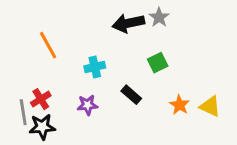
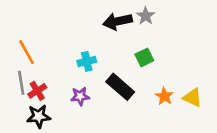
orange line: (48, 45) -> (27, 52), moved
black rectangle: (131, 95) -> (120, 87), size x1.5
gray line: (23, 112) -> (21, 83), moved

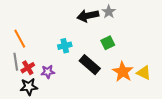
purple star: (80, 96) -> (48, 72), moved
orange star: (164, 96) -> (123, 72), size x1.5

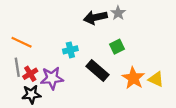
orange line: (20, 39) -> (22, 42), turned -36
purple star: (48, 72) -> (52, 78), size x1.5

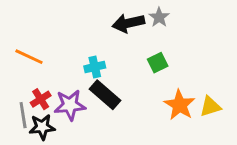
gray line: (17, 67) -> (23, 115), moved
black rectangle: (98, 70) -> (105, 95), moved
yellow triangle: (156, 79) -> (210, 106), turned -42

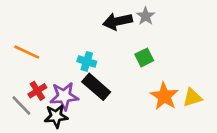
cyan cross: (95, 67) -> (87, 61), turned 30
gray line: (23, 115) -> (21, 106), turned -35
black star: (42, 127) -> (56, 116), moved

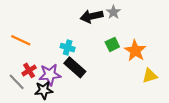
orange star: (164, 96) -> (135, 51), moved

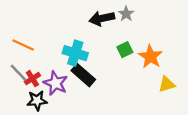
cyan cross: (68, 48) -> (75, 53), size x1.5
purple star: (50, 75) -> (56, 83), turned 30
gray line: (17, 82) -> (19, 73), moved
black star: (44, 90) -> (37, 101), moved

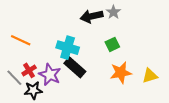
orange star: (150, 57) -> (121, 73), moved, turned 30
gray line: (19, 73) -> (14, 78), moved

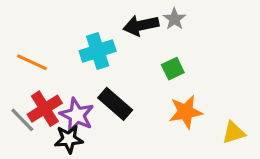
cyan cross: (68, 48) -> (98, 51), moved, turned -35
red cross: (29, 70) -> (45, 109), size x1.5
yellow triangle: (150, 76) -> (234, 133), moved
black star: (33, 90) -> (69, 139), moved

